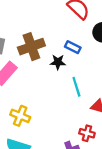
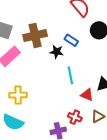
yellow cross: (20, 116) -> (18, 95), turned -30

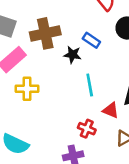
yellow cross: (18, 95) -> (27, 89), moved
red cross: (75, 117) -> (87, 129), moved

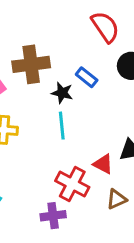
cyan line: (90, 85) -> (62, 126), moved
red cross: (87, 129) -> (72, 184), size x1.5

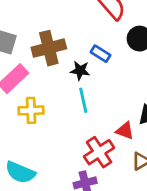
red cross: (72, 184) -> (99, 152), turned 36

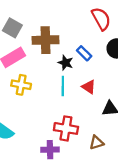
red triangle: (125, 131) -> (89, 87), moved
red cross: (99, 152) -> (66, 128), turned 30

